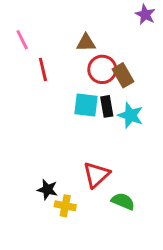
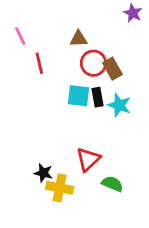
yellow cross: (65, 206) -> (60, 188), size x1.4

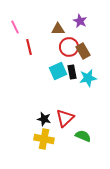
purple star: (133, 13) -> (80, 21), moved
cyan square: (79, 96) -> (58, 71), turned -30
cyan star: (119, 105) -> (88, 78), turned -30
black star: (43, 173) -> (44, 119), moved

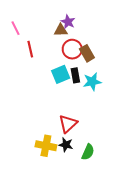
purple star: (80, 21) -> (68, 22), moved
black star: (44, 119) -> (66, 145), moved
green semicircle: (83, 136) -> (88, 152), moved, turned 91

